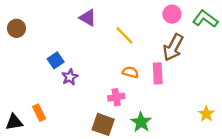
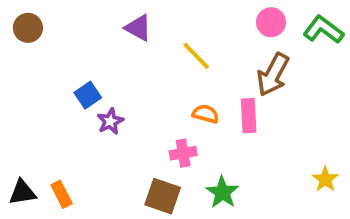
brown circle: (16, 28) -> (28, 28), moved
orange rectangle: (39, 113) -> (62, 194), moved

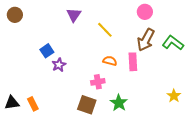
purple triangle: (138, 28) -> (74, 15), turned 35
green L-shape: (323, 30) -> (173, 43), moved

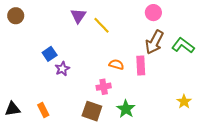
yellow line: (105, 30) -> (101, 25), moved
orange rectangle: (33, 104) -> (43, 110), moved

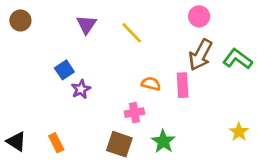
purple triangle: (78, 16) -> (86, 25), moved
black triangle: (13, 109) -> (16, 141), turned 42

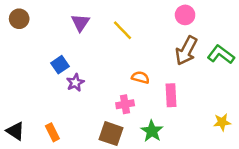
pink rectangle: (183, 85) -> (171, 95), moved
yellow star: (239, 132) -> (222, 122), turned 30

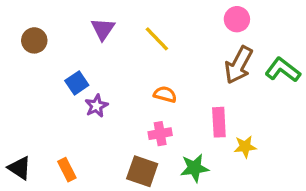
brown circle: (19, 19) -> (34, 40), moved
orange semicircle: (140, 77) -> (165, 94), moved
yellow star: (222, 122) -> (245, 147), moved
green star: (152, 131) -> (194, 168), turned 30

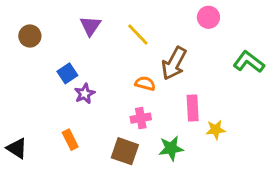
brown arrow: (239, 65) -> (174, 63), moved
orange rectangle: (67, 170) -> (70, 140), moved

